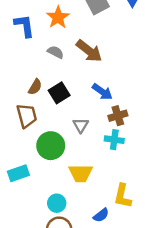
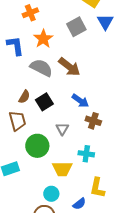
gray semicircle: (56, 52) -> (41, 68), size x1.6
brown cross: (118, 116) -> (93, 121), turned 35
cyan cross: (114, 140) -> (86, 154), moved
cyan circle: (57, 203) -> (51, 194), moved

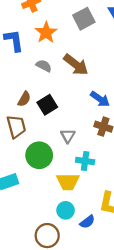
gray semicircle: (41, 68) -> (44, 66), size x0.6
blue arrow: (80, 101) -> (100, 99), moved
cyan cross: (86, 154) -> (85, 161), moved
cyan circle: (51, 194) -> (66, 210), moved

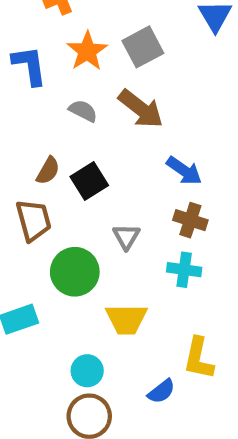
gray square: (84, 19) -> (143, 47), moved
cyan cross: (85, 161) -> (184, 270), moved
cyan circle: (66, 210) -> (87, 371), moved

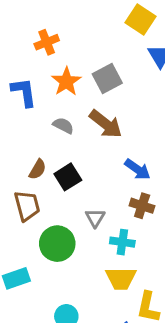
cyan cross: (184, 270) -> (122, 242), moved
yellow trapezoid: (126, 319) -> (121, 278), moved

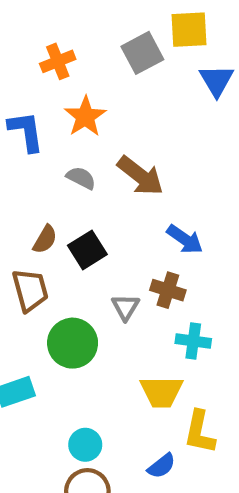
yellow square: (141, 19) -> (189, 30), turned -36
gray square: (107, 79) -> (142, 53), moved
brown cross: (142, 206) -> (168, 290), moved
cyan cross: (122, 242) -> (193, 341), moved

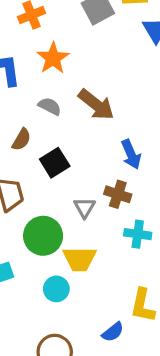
brown semicircle: (45, 239) -> (21, 139), moved
blue arrow: (185, 239) -> (131, 154), turned 32
yellow trapezoid: (161, 392) -> (80, 259), moved
cyan circle: (85, 445) -> (56, 289), moved

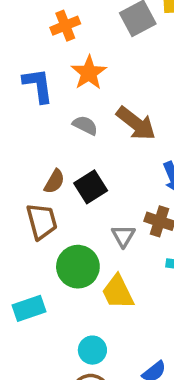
brown semicircle: (21, 139) -> (54, 181), moved
yellow trapezoid: (80, 259) -> (118, 292), turned 64
cyan circle: (56, 289) -> (92, 350), moved

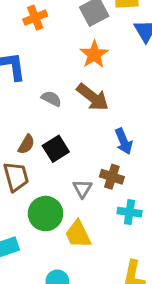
orange star: (89, 73) -> (94, 54), moved

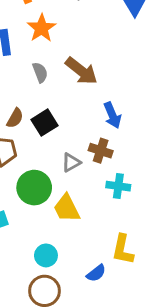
orange star: (94, 54) -> (42, 28), moved
gray semicircle: (51, 99) -> (40, 72), turned 42
gray triangle: (82, 189) -> (71, 162), turned 30

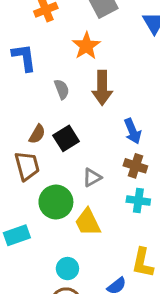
orange star: (42, 28) -> (86, 46), moved
brown arrow: (81, 71) -> (102, 88), turned 52
brown cross: (101, 151) -> (135, 166), moved

